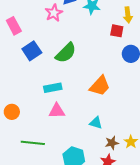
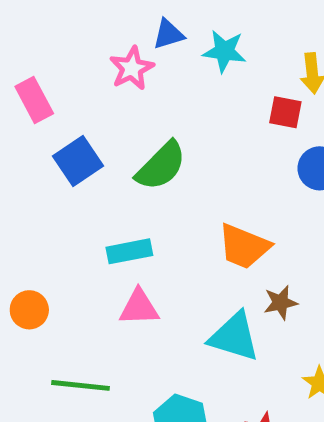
orange trapezoid: (100, 86) -> (244, 246), turned 70
cyan triangle: (96, 123) -> (234, 337), size x1.6
brown star: (112, 143) -> (281, 302), moved

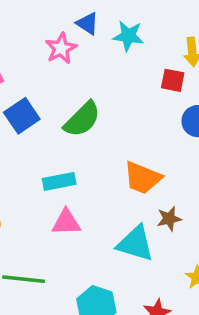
blue triangle: (168, 34) -> (88, 23), turned 50

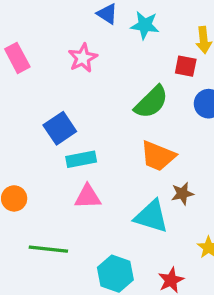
pink star: (61, 48) -> (83, 58), moved
blue square: (22, 116) -> (60, 128), moved
green semicircle: (82, 119) -> (151, 102), moved

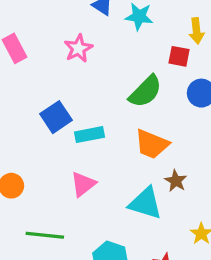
cyan rectangle: (81, 159) -> (90, 135), moved
brown star: (182, 194) -> (176, 181), turned -30
pink triangle: (88, 197) -> (83, 184), turned -36

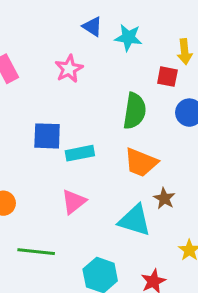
green semicircle: (145, 91) -> (135, 111), turned -36
blue square: (56, 117) -> (47, 136), turned 36

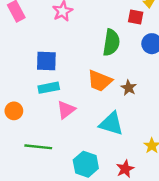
cyan rectangle: (80, 153) -> (49, 88), moved
orange trapezoid: (141, 163) -> (100, 81), moved
brown star: (164, 198) -> (129, 88), moved

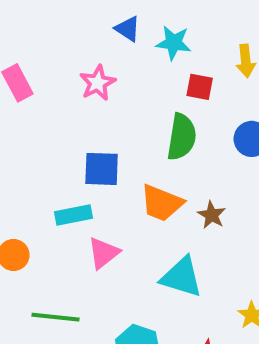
red square: (136, 17) -> (200, 87), moved
blue square: (46, 61) -> (102, 169), moved

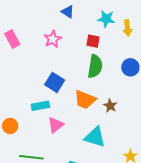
cyan star: (174, 43) -> (106, 19), moved
red square: (200, 87) -> (93, 41), moved
blue square: (102, 169) -> (55, 82), turned 30

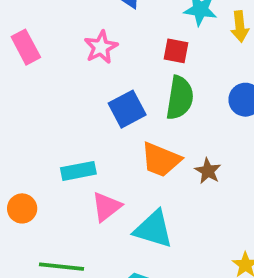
blue square: (55, 82) -> (127, 109), moved, turned 30
cyan triangle: (95, 137) -> (153, 229), moved

